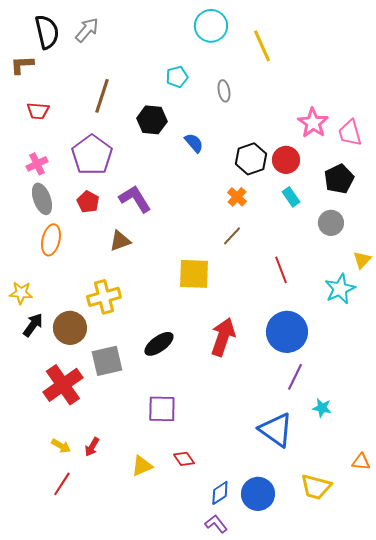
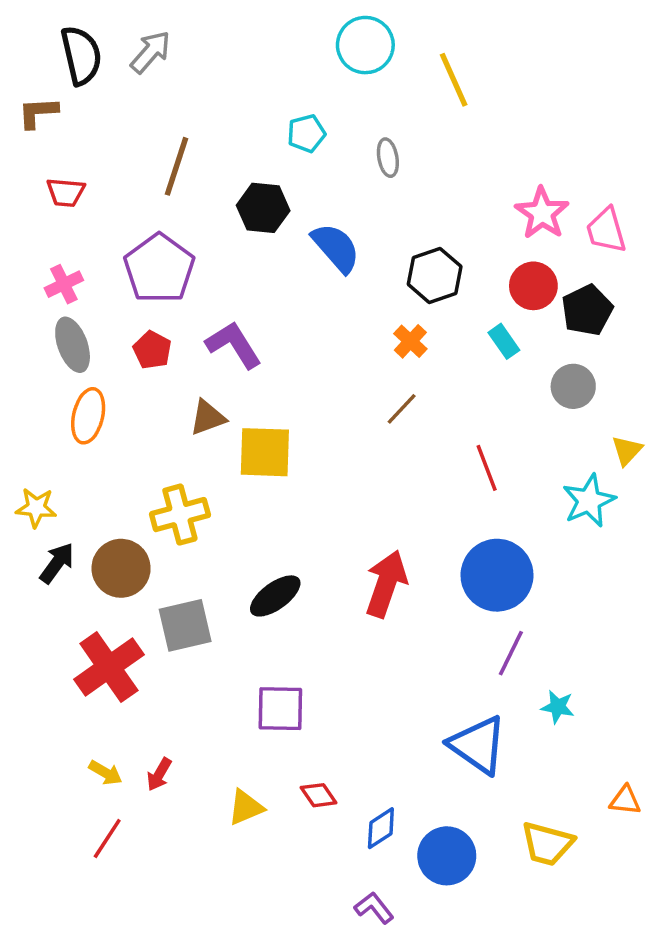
blue semicircle: (194, 143) -> (336, 248), size x1.5
red circle: (286, 160) -> (533, 286), moved
yellow square: (194, 274) -> (265, 452), moved
blue diamond: (220, 493) -> (381, 828), moved

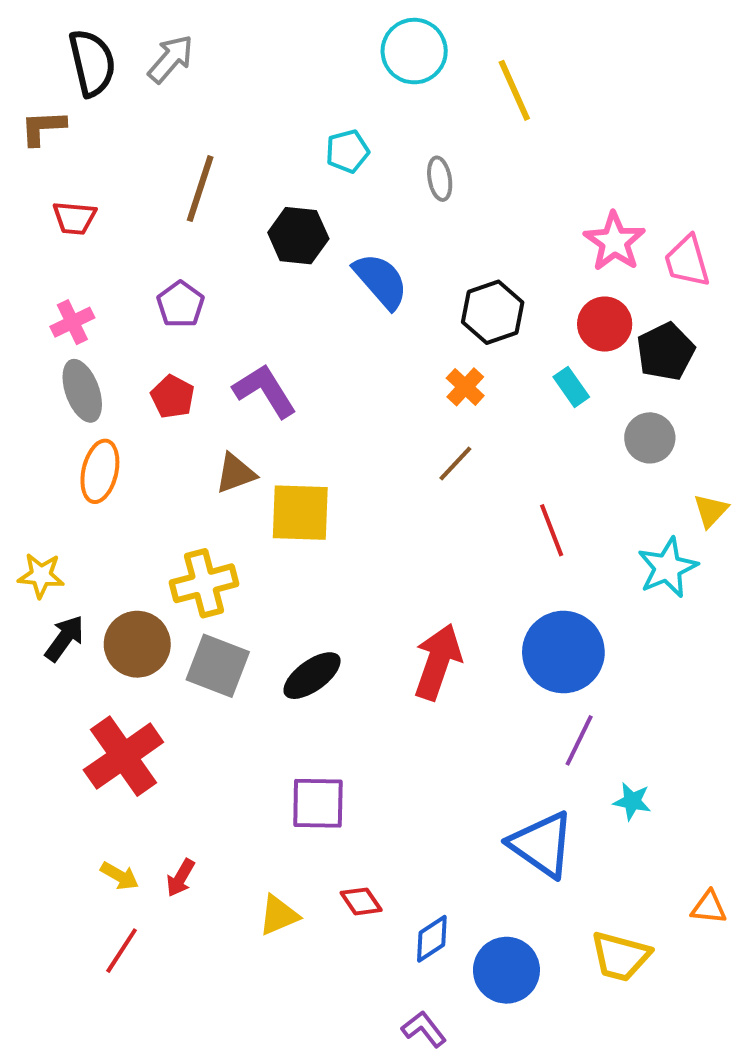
purple pentagon: (159, 269) -> (180, 304), size x0.6
gray square: (185, 625) -> (218, 666), moved, turned 34

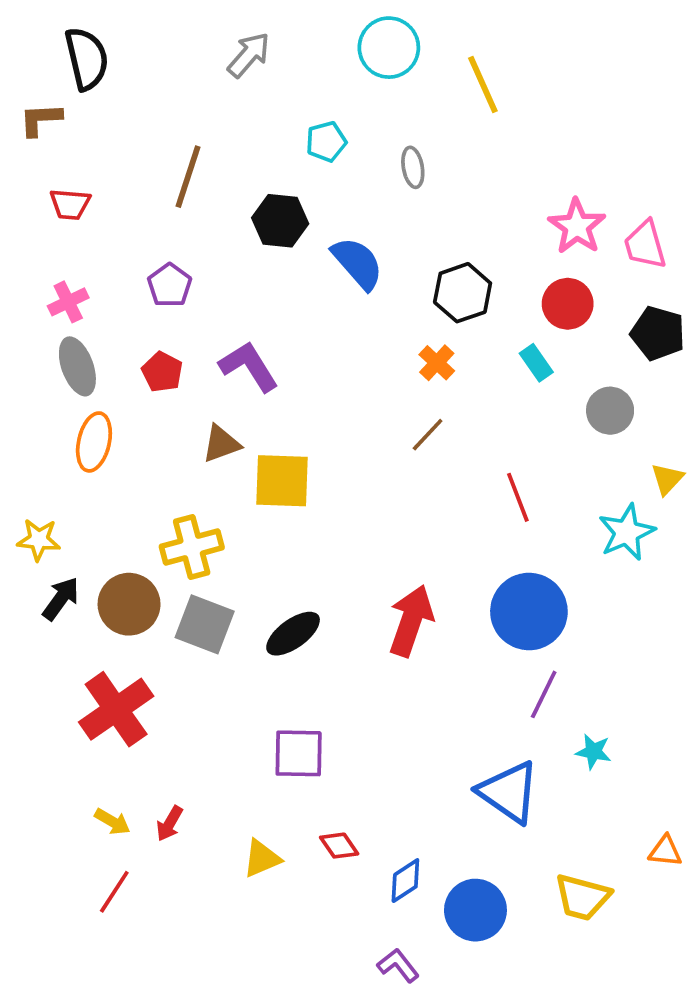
gray arrow: (171, 59) -> (249, 55), moved
black pentagon: (666, 352) -> (658, 333), moved, turned -30

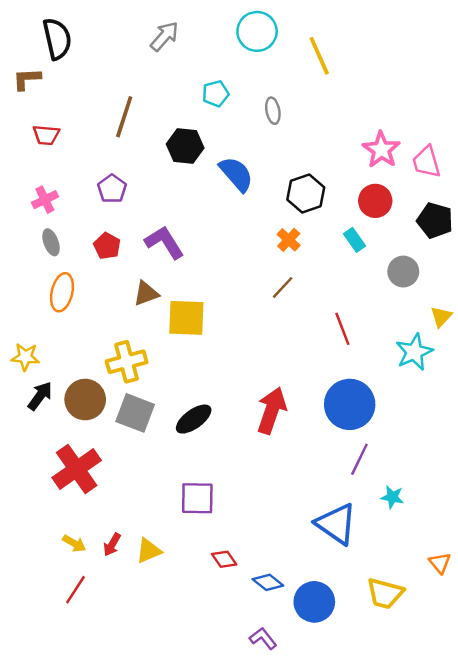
gray ellipse: (77, 366) -> (51, 242), size x0.7
orange triangle: (665, 851) -> (440, 563), turned 45
yellow triangle: (262, 858) -> (149, 551), moved
blue diamond: (405, 881) -> (268, 582), turned 72

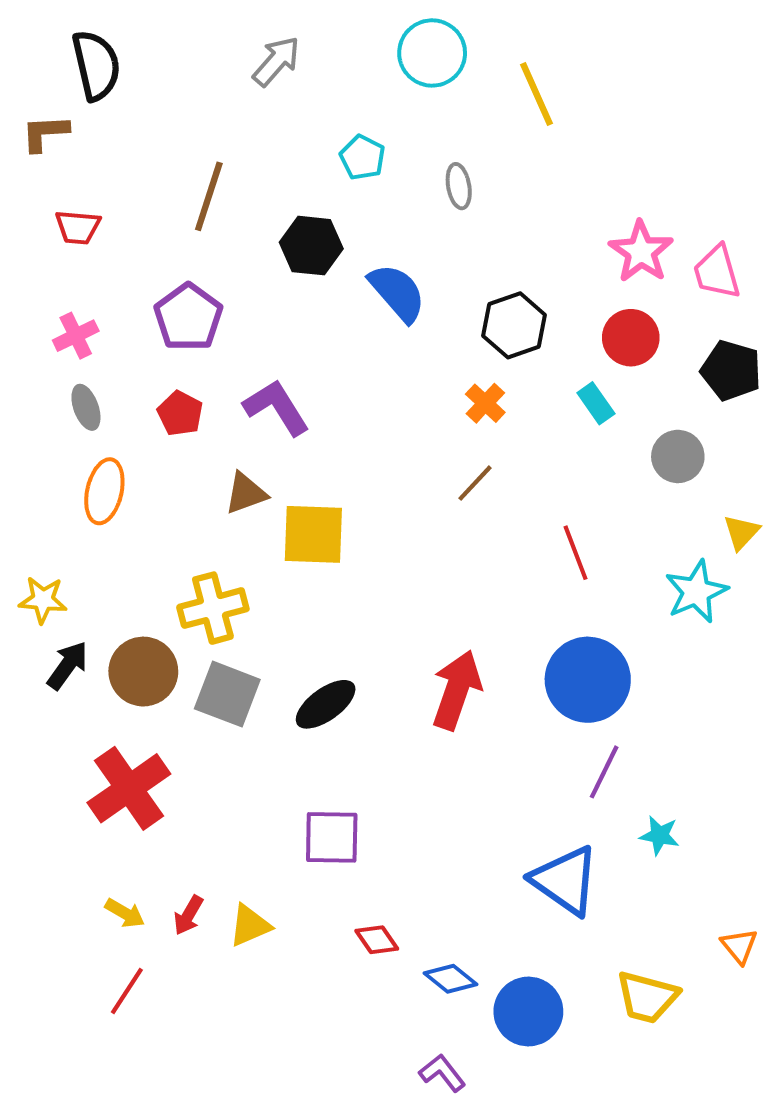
cyan pentagon: (216, 94) -> (362, 157), turned -30
purple pentagon: (112, 189) -> (188, 317), size x1.4

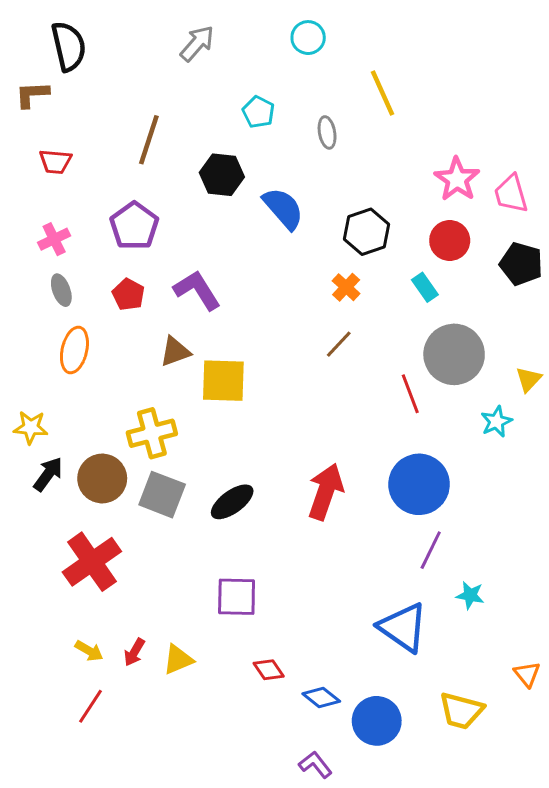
cyan circle: (432, 53) -> (308, 38), size x0.7
yellow line: (537, 94) -> (383, 93), moved
gray circle: (678, 456) -> (454, 354), moved, size x1.6
cyan star: (696, 592) -> (496, 422), size x0.7

